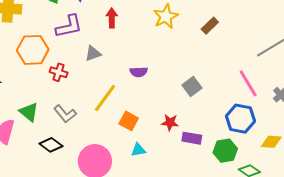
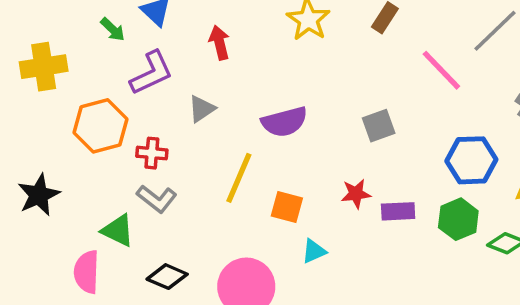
purple semicircle: (139, 72) -> (285, 122), size x1.5
pink line: (248, 83) -> (441, 70), moved
gray square: (192, 87) -> (379, 126), turned 30
gray L-shape: (65, 114) -> (157, 199), moved

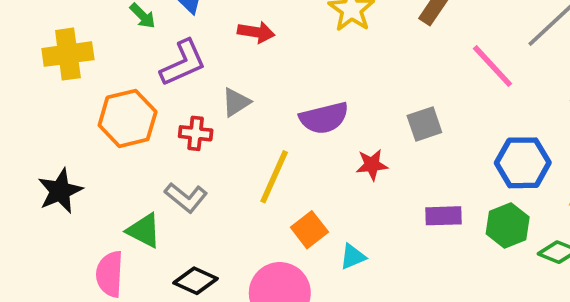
red arrow: (219, 43) -> (256, 32), turned 112
red cross: (152, 153) -> (196, 133), moved
red star: (356, 194) -> (372, 165), moved
orange square: (287, 207) -> (309, 230), moved, turned 36

